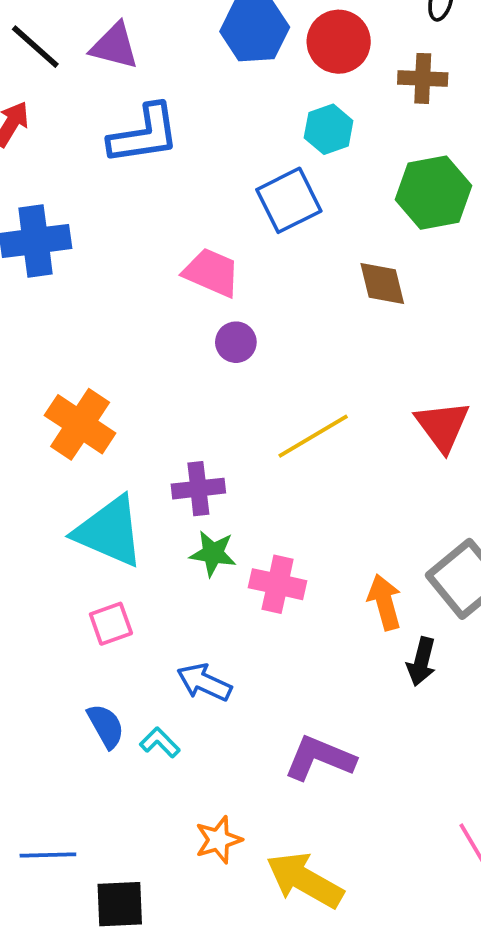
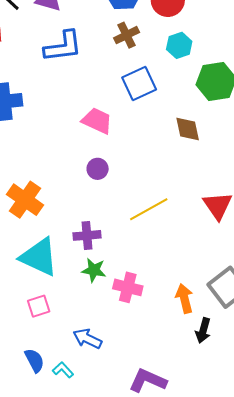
brown cross: (423, 78) -> (127, 35), moved, turned -30
cyan hexagon: (329, 129) -> (179, 45), moved
purple circle: (236, 342) -> (98, 169), moved

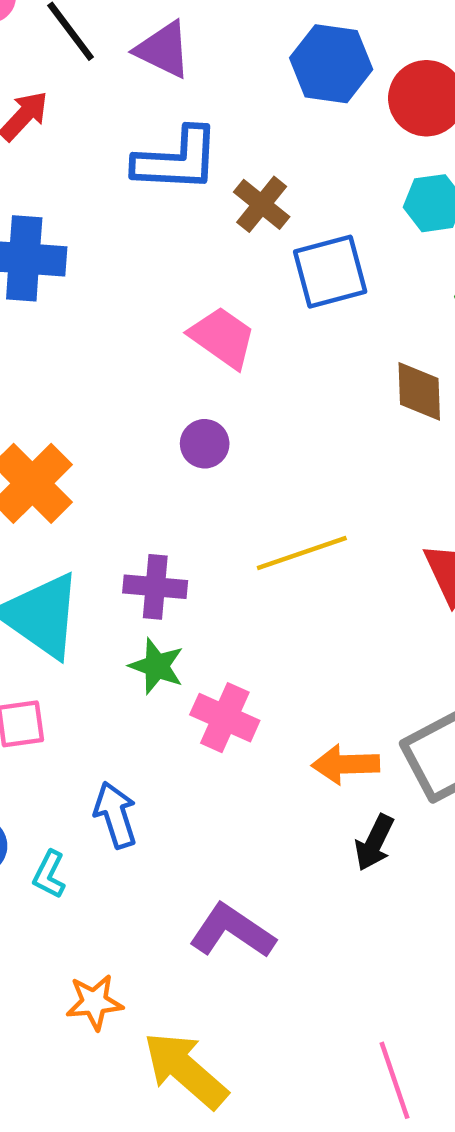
brown cross: (127, 35) -> (262, 204), moved, turned -35
orange arrow: (184, 298) -> (346, 764), turned -88
blue arrow: (87, 339) -> (115, 815), turned 36
cyan L-shape: (63, 370) -> (49, 874), turned -120

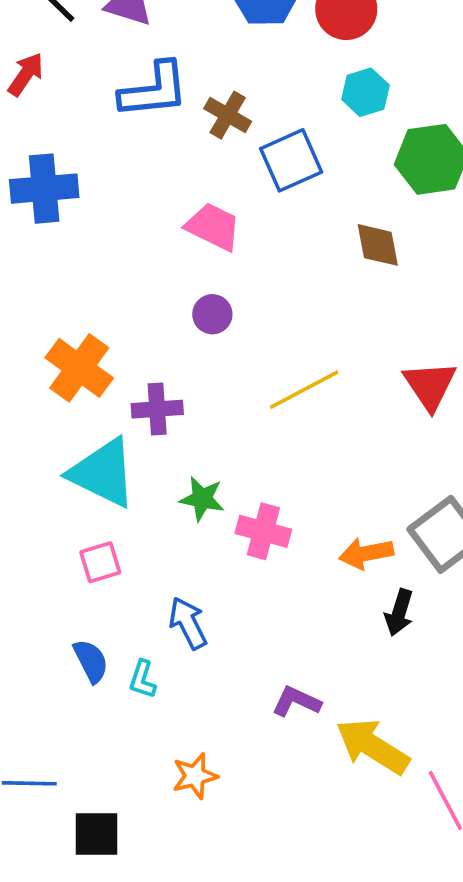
purple cross: (155, 587) -> (157, 409), moved
purple L-shape: (232, 931) -> (296, 702), size x0.7
yellow arrow: (185, 1070) -> (373, 746), moved

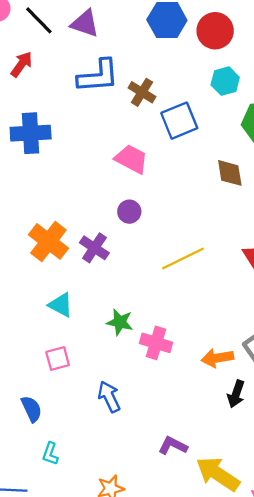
purple cross: (157, 409) -> (94, 248), moved, turned 36
cyan triangle: (103, 473) -> (61, 305), size x0.6
blue semicircle: (91, 661) -> (31, 409), moved
cyan L-shape: (142, 679) -> (50, 454), moved

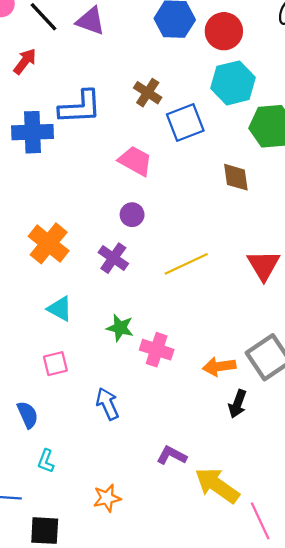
blue L-shape: (98, 76) -> (80, 107), moved
cyan hexagon: (225, 81) -> (233, 83), size x1.5
purple cross: (94, 248) -> (113, 258), moved

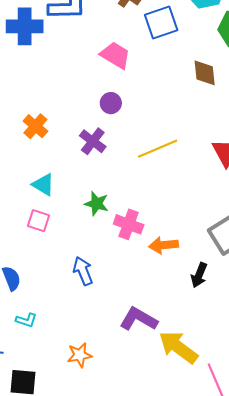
orange cross: (49, 243) -> (35, 126), size x0.7
pink square: (55, 364) -> (38, 221), moved, turned 30
orange arrow: (219, 366) -> (164, 245), moved
purple L-shape: (172, 455) -> (139, 319), size x1.4
cyan L-shape: (46, 461) -> (26, 320), turned -95

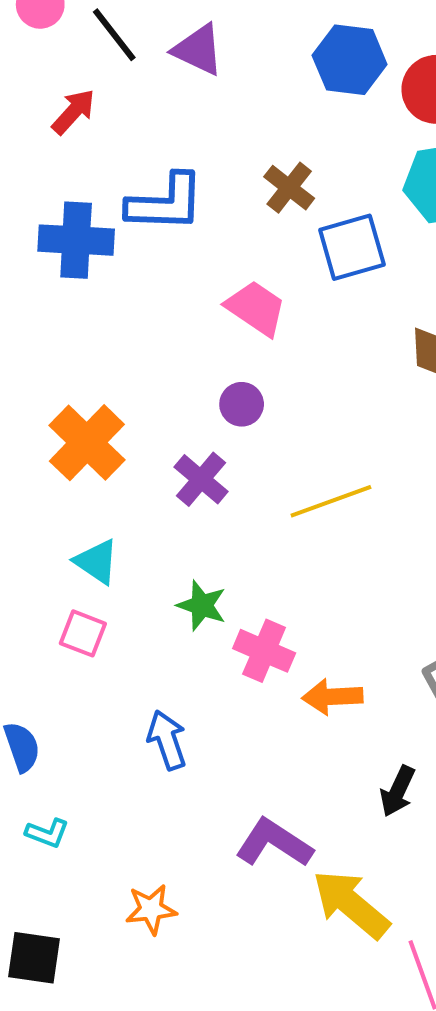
orange cross: (35, 126) -> (87, 443), size x1.5
black arrow: (199, 275) -> (398, 791), moved

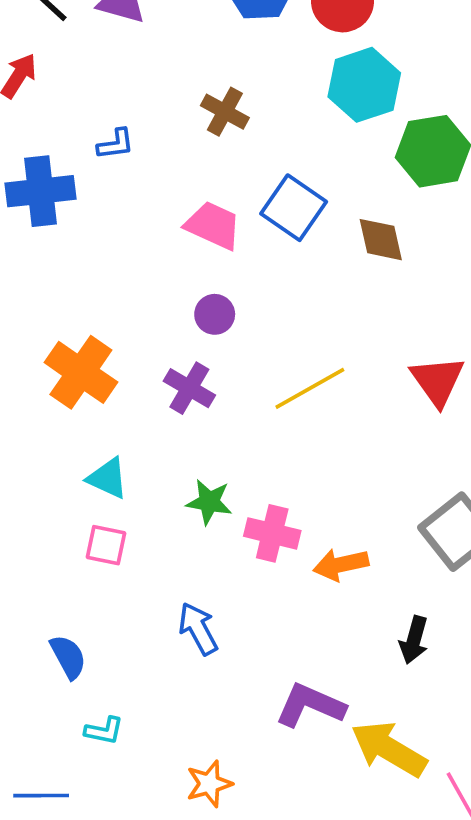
blue L-shape: (165, 203) -> (116, 144), size x0.5
blue square: (352, 247) -> (294, 208), moved, turned -30

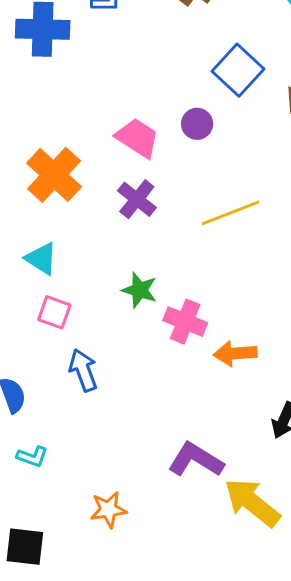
pink trapezoid: (213, 225) -> (137, 138), moved
purple circle: (215, 314) -> (197, 124), moved
cyan triangle: (108, 478) -> (41, 259), moved
blue arrow: (198, 629) -> (83, 370), moved

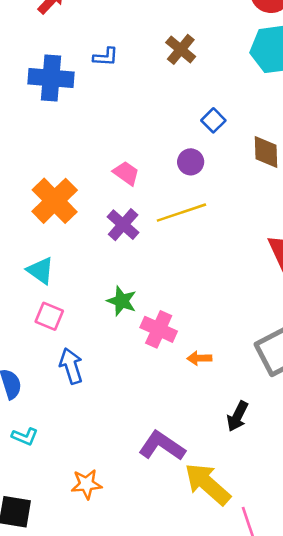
blue square: (238, 70) -> (213, 120), size x0.6
purple circle: (197, 124) -> (191, 162), moved
pink trapezoid: (137, 138) -> (126, 173), size x0.7
yellow line: (231, 213) -> (181, 213), moved
orange arrow: (235, 353) -> (199, 358), size x0.7

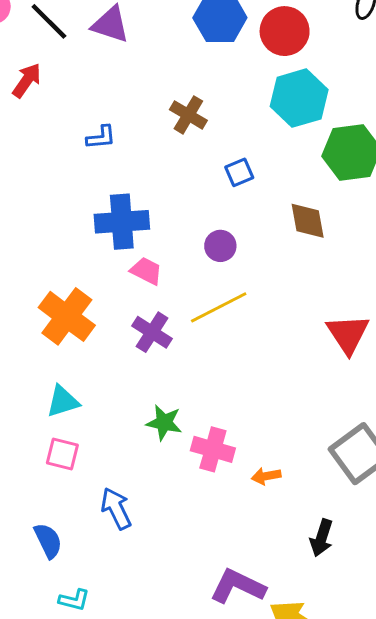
blue cross: (51, 78) -> (122, 222), moved
blue square: (213, 120) -> (239, 172), moved, turned 30
cyan triangle: (40, 271) -> (63, 401), turned -44
pink square: (49, 316) -> (62, 454), moved

